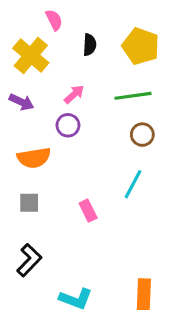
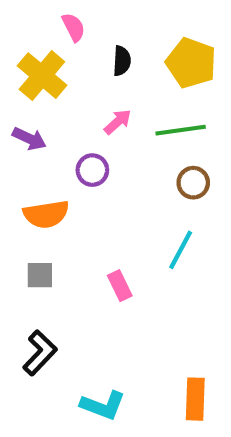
pink arrow: (74, 94) -> (118, 122), moved

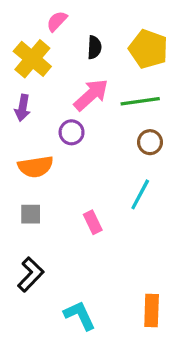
pink semicircle: (73, 27) -> (57, 21), turned -110
pink arrow: (118, 122) -> (91, 95), size x1.6
purple arrow: (29, 139) -> (23, 108), turned 75
cyan L-shape: (103, 405) -> (80, 315), turned -136

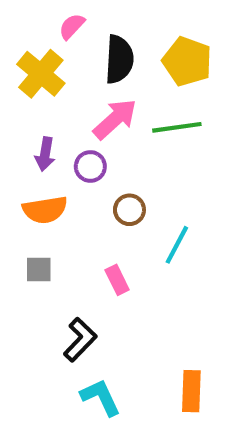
black semicircle: (94, 47) -> (119, 59), size x1.6
purple arrow: (23, 108) -> (45, 154), moved
brown circle: (150, 142) -> (129, 210), moved
black L-shape: (31, 275) -> (80, 340), moved

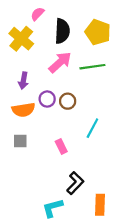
purple circle: (90, 166) -> (47, 99), moved
brown circle: (129, 210) -> (68, 101), moved
black L-shape: (80, 340) -> (75, 183), moved
cyan L-shape: (101, 397) -> (53, 208), turned -80

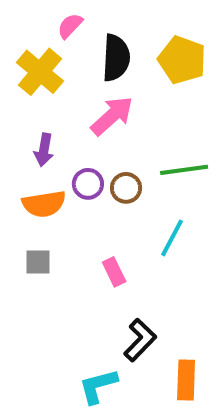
green line: (92, 67) -> (184, 170), moved

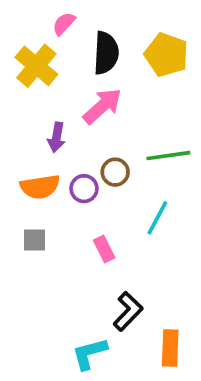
purple arrow: (44, 150) -> (57, 137), moved
purple circle: (88, 184) -> (84, 189), moved

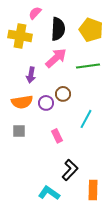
yellow cross: (36, 66) -> (20, 36), turned -30
green line: (168, 156) -> (88, 66), moved
cyan L-shape: (90, 354) -> (49, 193), turned 50

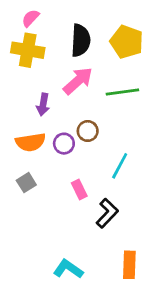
pink semicircle: (35, 13) -> (31, 18), moved
gray square: (19, 131) -> (26, 183), turned -32
black L-shape: (70, 170) -> (107, 213), moved

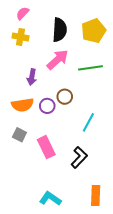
yellow pentagon: (127, 42) -> (94, 31), turned 30
yellow cross: (28, 50) -> (20, 37), size x0.7
gray square: (26, 183) -> (19, 135), turned -32
pink rectangle: (79, 190) -> (46, 147), moved, size x1.5

